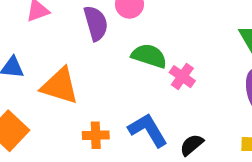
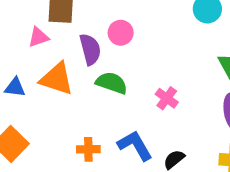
green semicircle: (149, 56) -> (112, 83), moved
orange triangle: (60, 86) -> (57, 79), moved

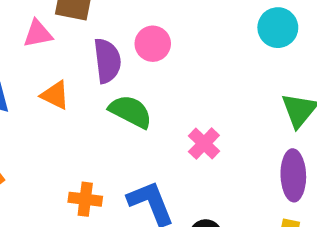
orange triangle: (57, 79) -> (55, 95), size x0.6

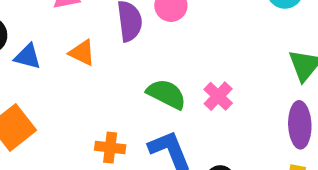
green semicircle: (130, 112) -> (166, 94), moved

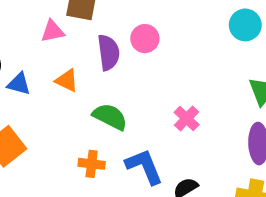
green semicircle: (166, 94) -> (110, 117), moved

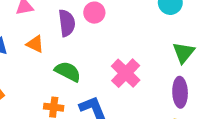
pink cross: (187, 118) -> (126, 73), size x1.5

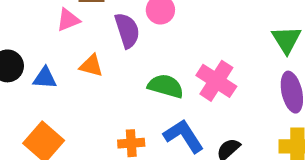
green semicircle: (68, 72) -> (166, 86), moved

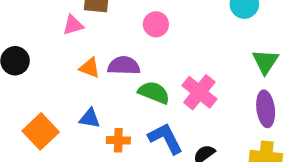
purple semicircle: (127, 30) -> (124, 66), moved, turned -76
blue triangle: (45, 78) -> (90, 118), moved

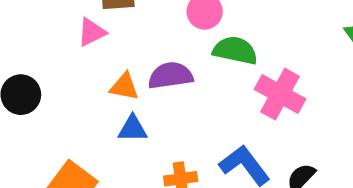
green semicircle: (154, 93) -> (235, 50), moved
blue triangle: (90, 118) -> (133, 129), moved

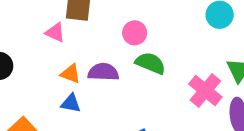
pink triangle: (92, 32) -> (55, 33), turned 40
pink cross: (280, 94) -> (205, 91), moved

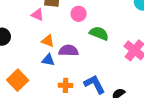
pink circle: (135, 33) -> (79, 14), moved
purple semicircle: (103, 72) -> (69, 51), moved

